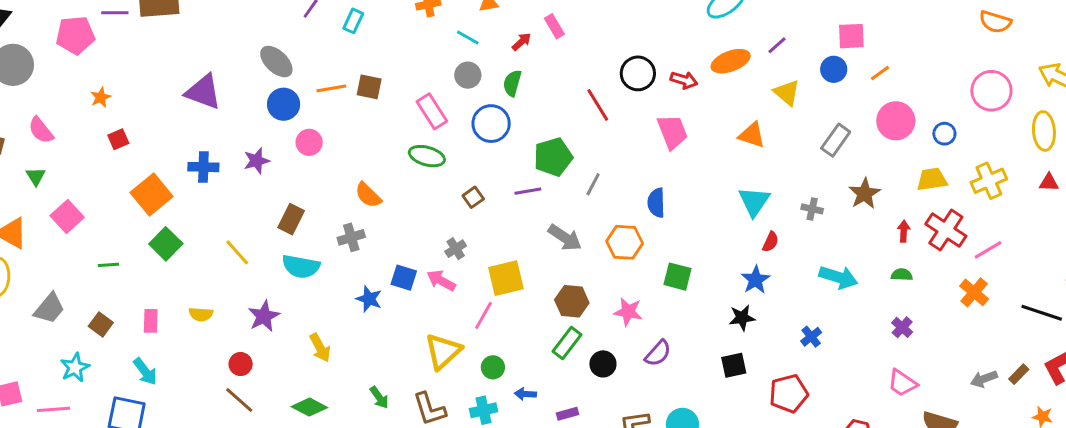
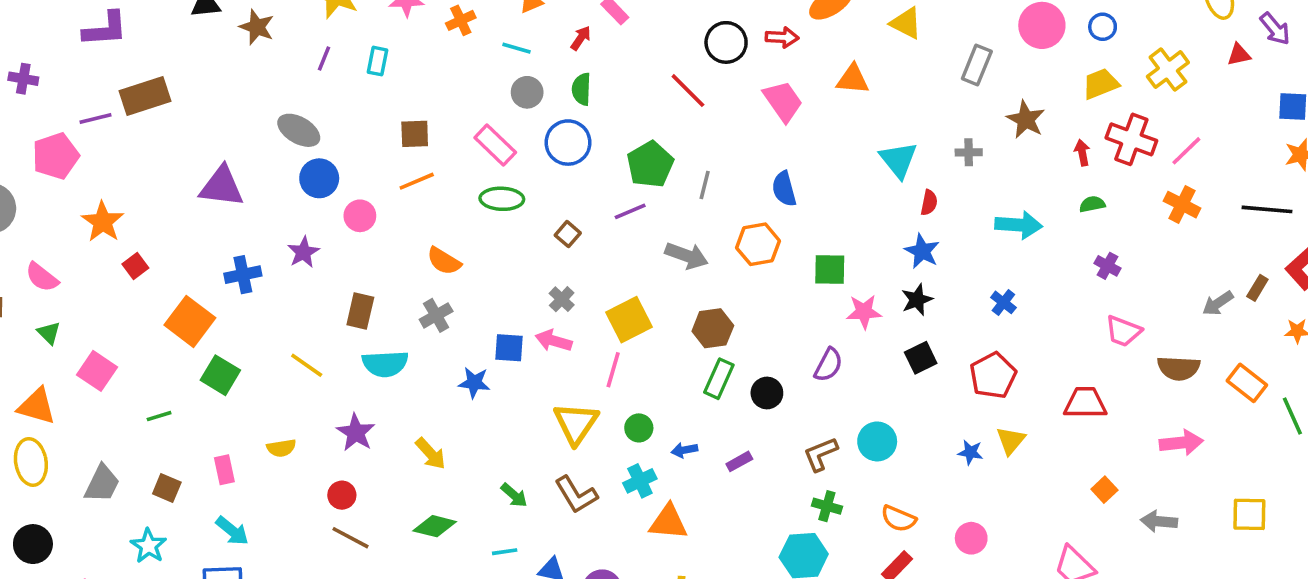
orange line: (331, 88) -> (417, 181), moved
orange star: (101, 97) -> (103, 222), size x1.6
orange triangle: (752, 135) -> (853, 79), moved
pink star: (628, 312) -> (864, 312), moved

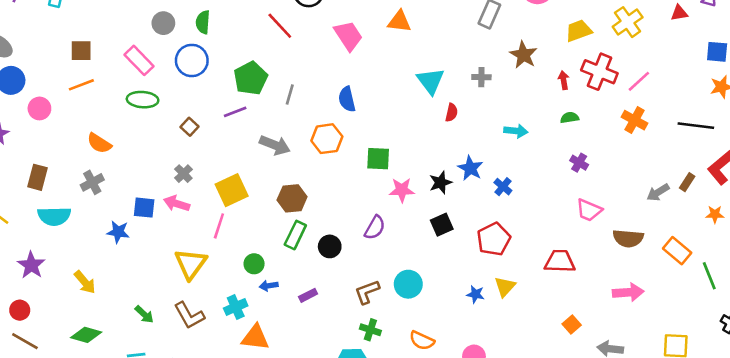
cyan arrow: (1019, 225) -> (516, 131), size x0.7
blue star: (922, 251) -> (470, 168), moved
green circle: (639, 428) -> (254, 264), moved

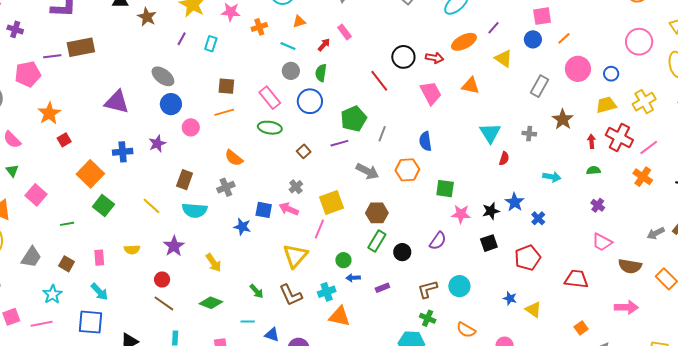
yellow triangle: (505, 287) -> (533, 310), moved, turned -42

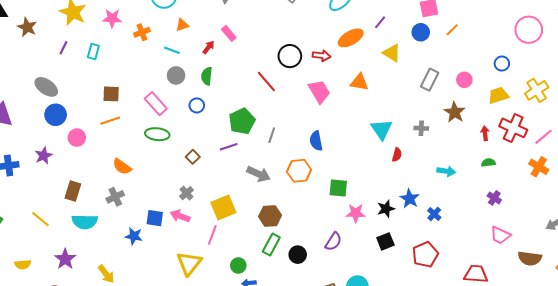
pink circle: (578, 69) -> (464, 80), moved, size x0.6
blue circle: (310, 101) -> (197, 105), size x0.6

